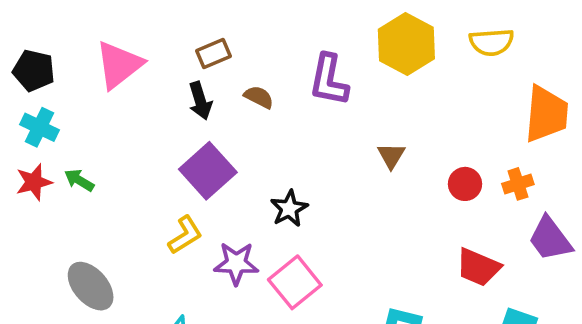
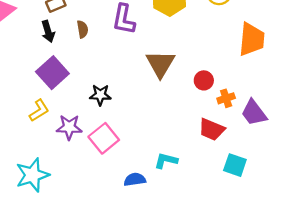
brown semicircle: (259, 97) -> (83, 29), turned 54
brown triangle: (391, 156) -> (160, 64), size x1.8
orange cross: (518, 184) -> (226, 98), moved
black star: (289, 209) -> (100, 95), turned 30

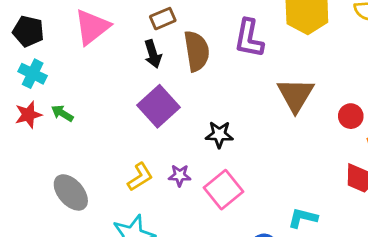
brown semicircle: (83, 29) -> (197, 51), size x1.8
yellow L-shape: (39, 110) -> (140, 177), moved
purple star: (69, 127) -> (180, 175), size x0.7

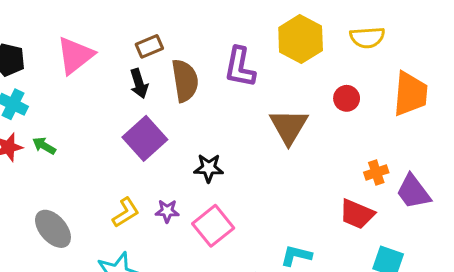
red circle: (351, 116) -> (347, 98), moved

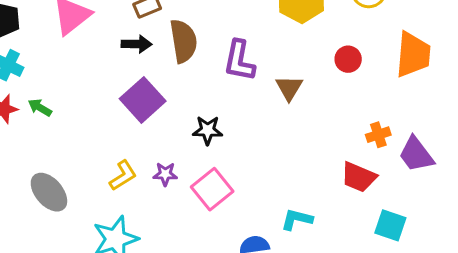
purple L-shape: (240, 67) -> (239, 61), moved
black arrow: (139, 83) -> (137, 44), turned -72
brown triangle: (289, 126) -> (289, 88), size x0.7

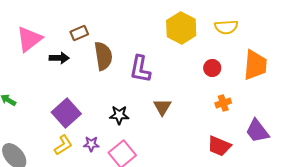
black arrow: (137, 44) -> (59, 58), moved
brown triangle: (289, 88) -> (162, 107), moved
purple square: (143, 100) -> (66, 113), moved
orange cross: (378, 135) -> (223, 103), moved

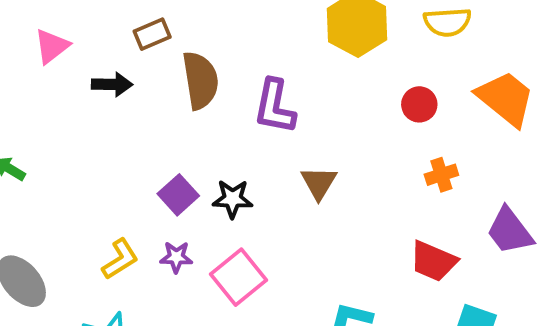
pink triangle: (29, 39) -> (52, 46), size x0.7
orange trapezoid: (255, 65) -> (506, 98), turned -56
purple square: (66, 113) -> (178, 195), moved, size x0.7

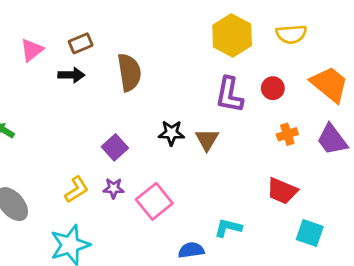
brown rectangle: (152, 34) -> (81, 43), moved
purple L-shape: (275, 106) -> (229, 95), moved
black star: (233, 199) -> (171, 133), moved
purple trapezoid: (510, 231) -> (332, 140), moved

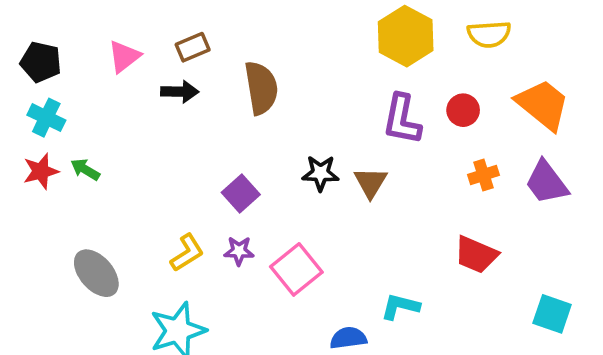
cyan square: (310, 233) -> (552, 314), moved

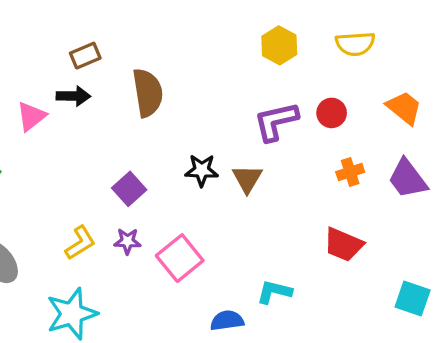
yellow hexagon: (406, 36) -> (279, 45), size x0.7
pink triangle: (124, 56) -> (31, 116), moved
orange trapezoid: (543, 105) -> (404, 108), size x0.7
purple L-shape: (402, 119) -> (276, 121), turned 66

